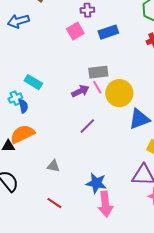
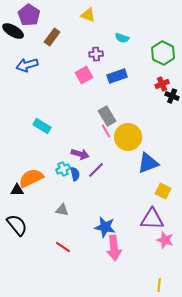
gray rectangle: (98, 72) -> (107, 116), turned 66
purple arrow: (80, 91) -> (80, 154), moved, turned 42
cyan cross: (15, 98) -> (63, 169), moved
blue semicircle: (23, 106) -> (75, 174), moved

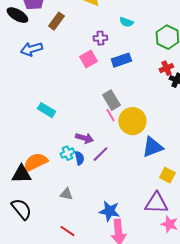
black triangle: (17, 190) -> (21, 174), size x1.5

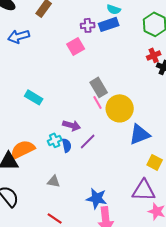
blue rectangle: (121, 60) -> (109, 24), moved

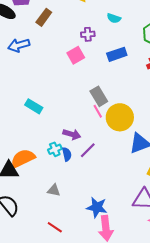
blue rectangle: (109, 24) -> (117, 54), moved

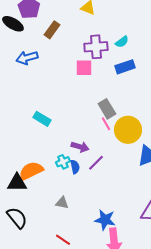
cyan semicircle: (114, 18) -> (122, 42), moved, turned -56
purple cross: (88, 34) -> (96, 47), size x1.6
pink square: (76, 55) -> (84, 68), turned 30

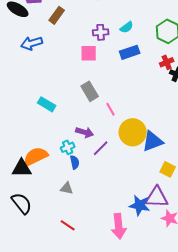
purple cross: (96, 47) -> (101, 32), size x0.7
gray rectangle: (107, 109) -> (90, 91), moved
yellow circle: (128, 130) -> (133, 132), moved
blue semicircle: (75, 167) -> (75, 162), moved
blue star: (105, 220) -> (140, 205), moved

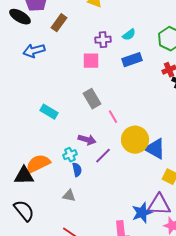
blue triangle: (153, 141) -> (155, 149), turned 50
blue star: (140, 205) -> (142, 213), turned -30

